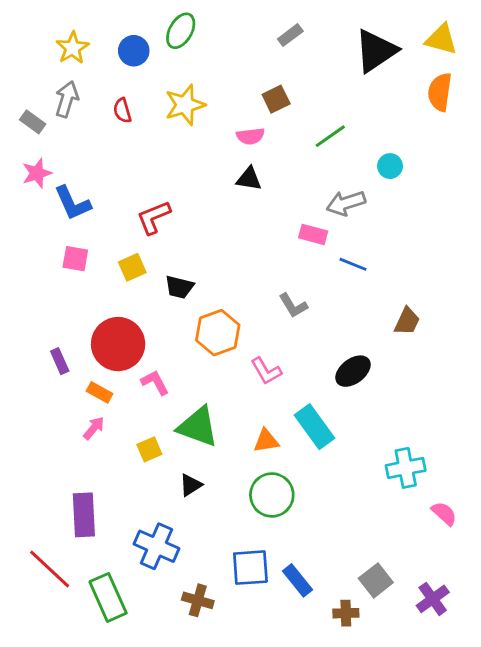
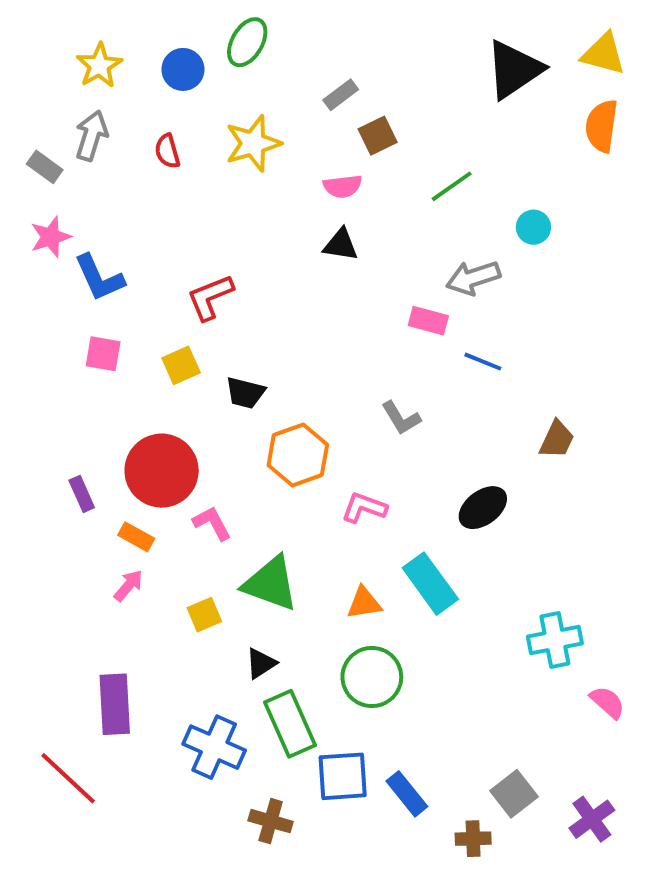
gray rectangle: (290, 35) -> (341, 95), moved
pink L-shape: (266, 371) -> (364, 508), turned 140
green rectangle: (108, 597) -> (290, 724), moved

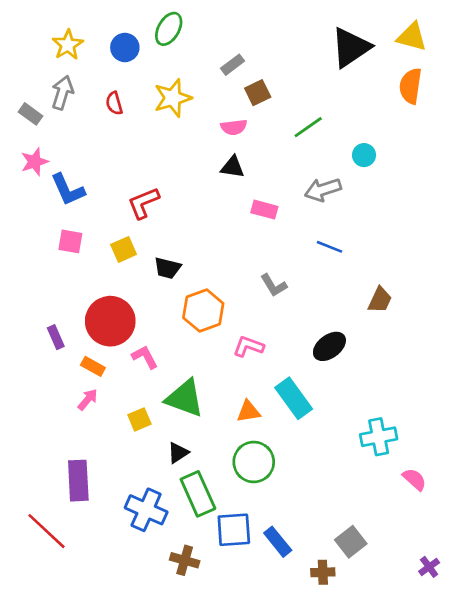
pink rectangle: (428, 321) -> (264, 210), moved
purple cross: (592, 819) -> (429, 567), moved, size x0.7

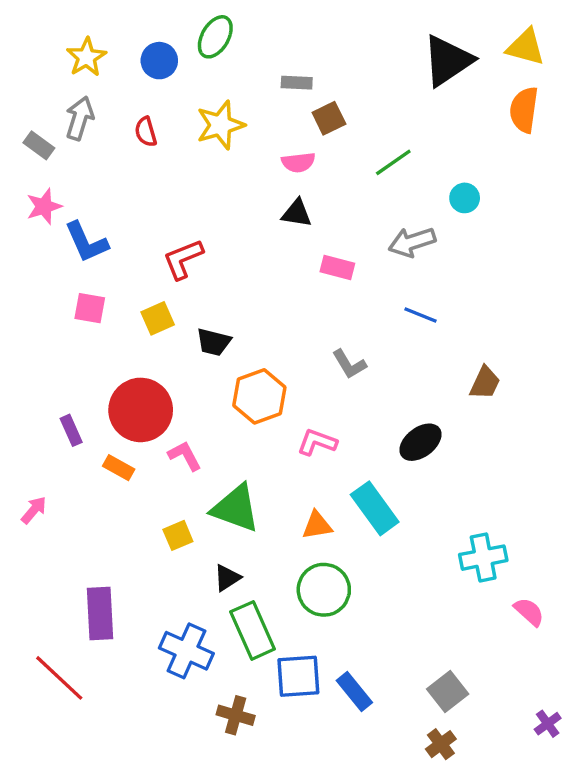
gray rectangle: (232, 65) -> (297, 83), turned 40
pink arrow: (88, 400) -> (34, 510), moved
brown cross: (323, 572) -> (441, 744), moved, turned -35

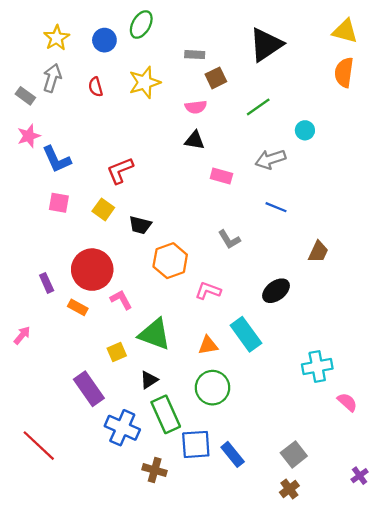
black triangle: (448, 61) -> (266, 45), moved
yellow square: (158, 318) -> (103, 209), turned -30
purple rectangle: (100, 613) -> (89, 389), moved, turned -32

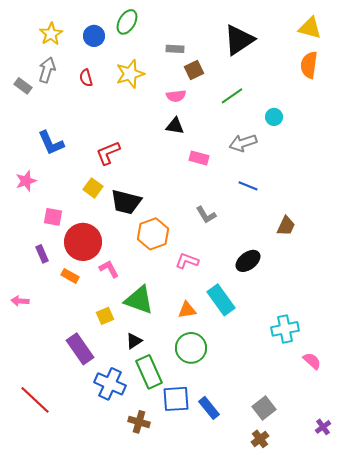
pink star: (29, 136) -> (26, 181), moved
pink square: (59, 203) -> (53, 217), moved
black trapezoid: (140, 225) -> (126, 202), size x1.5
pink arrow: (22, 335) -> (20, 301), turned -126

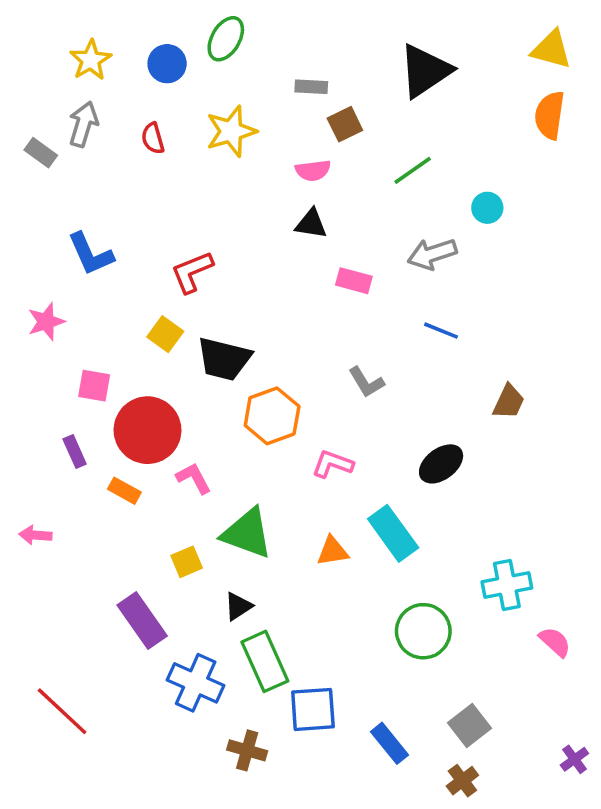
green circle: (191, 348) -> (423, 631), moved
blue rectangle: (209, 408) -> (389, 743), moved

